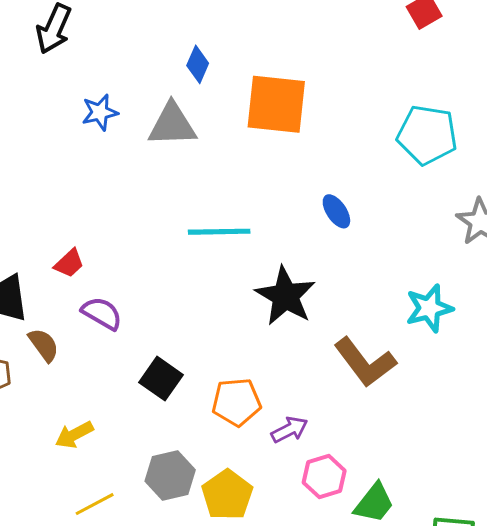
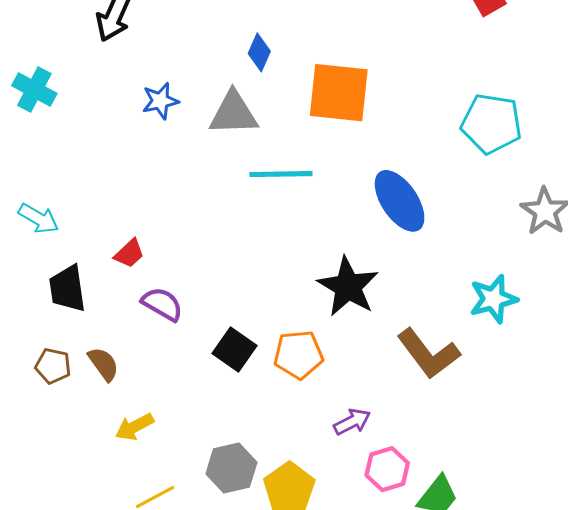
blue ellipse: (336, 211) -> (400, 201), size x1.8
cyan line: (219, 232) -> (281, 174), moved
brown semicircle: (44, 345) -> (103, 364), moved
black square: (161, 379) -> (234, 349), moved
orange pentagon: (236, 402) -> (298, 355), moved

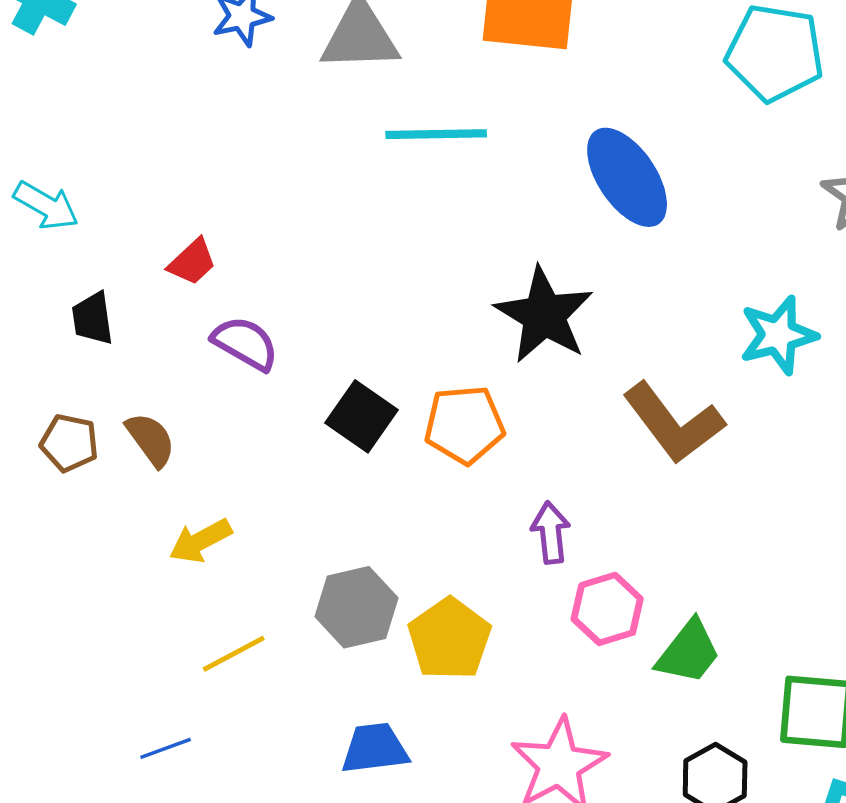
black trapezoid: (67, 289) -> (93, 318), size x0.7
purple arrow: (352, 422) -> (551, 533), turned -69

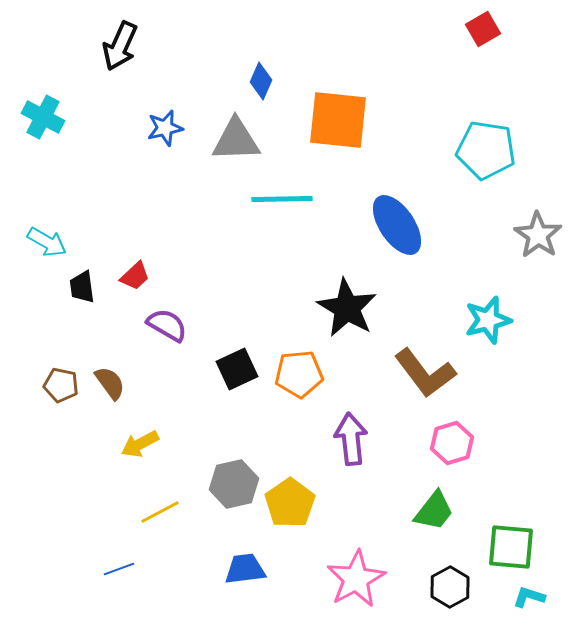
black trapezoid: (93, 318) -> (82, 287), moved
black square: (361, 416) -> (237, 369), turned 30
purple arrow: (551, 533) -> (351, 439), size x1.4
pink hexagon: (607, 609) -> (452, 443), moved

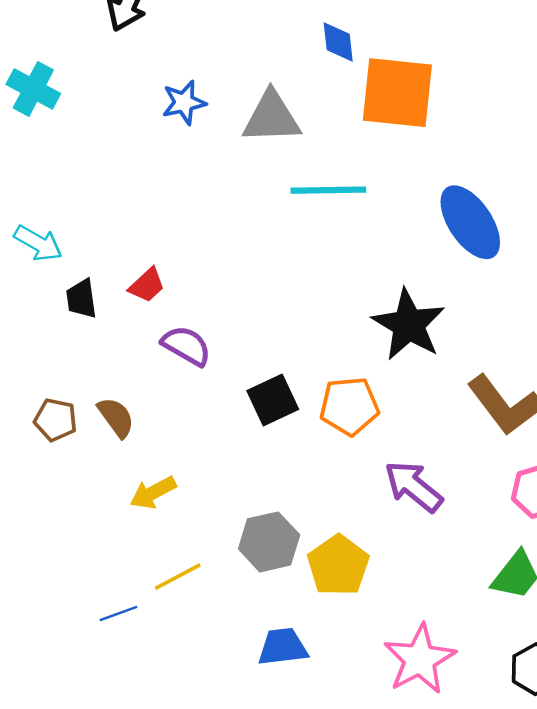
blue diamond: (261, 81) -> (338, 42), moved, turned -30
purple arrow: (351, 439) -> (413, 486), turned -45
blue line: (119, 569) -> (118, 614), moved

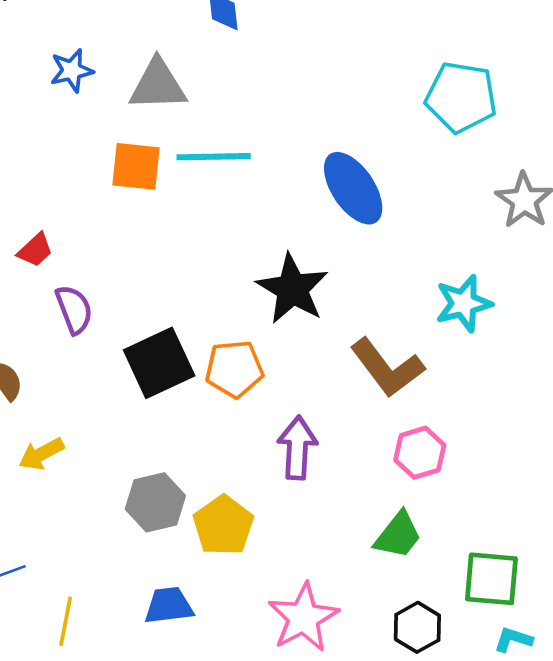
orange square: (397, 93) -> (136, 166), moved, size x0.7
purple semicircle: (186, 346) -> (74, 309), turned 39
black square: (273, 400) -> (159, 363), size x1.4
purple arrow: (413, 486) -> (297, 448), turned 54
yellow line: (178, 577) -> (66, 621), moved, turned -51

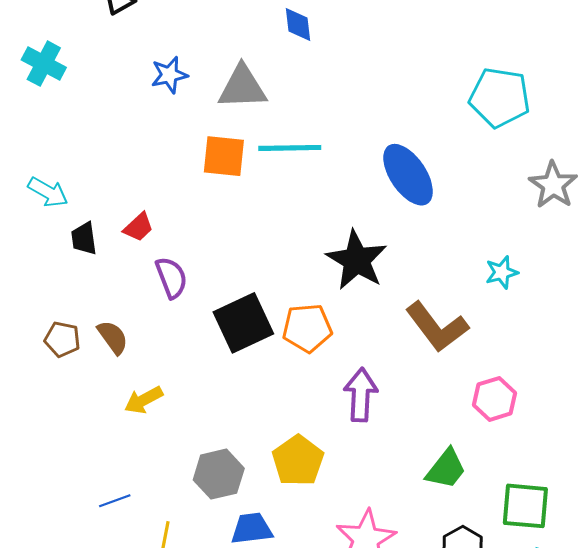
cyan star: (464, 303) -> (502, 272), size x0.7
pink hexagon: (420, 453) -> (494, 399), moved
gray hexagon: (155, 502) -> (219, 474), moved

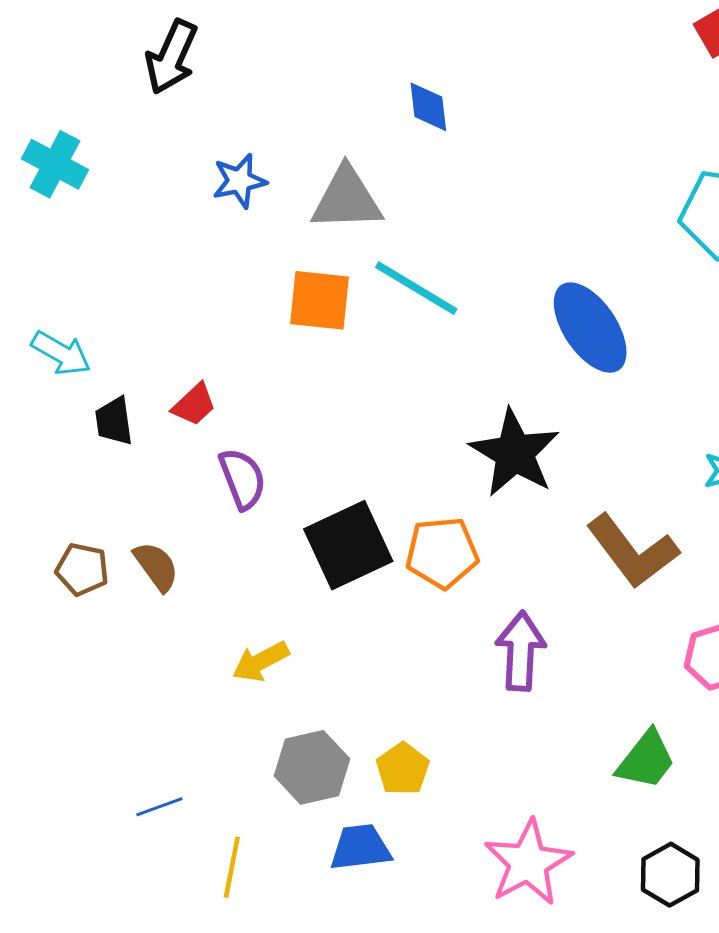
cyan line: (290, 148) -> (416, 288), turned 32
yellow arrow: (144, 400) -> (261, 662), moved
yellow pentagon: (298, 461) -> (403, 769), moved, size x0.7

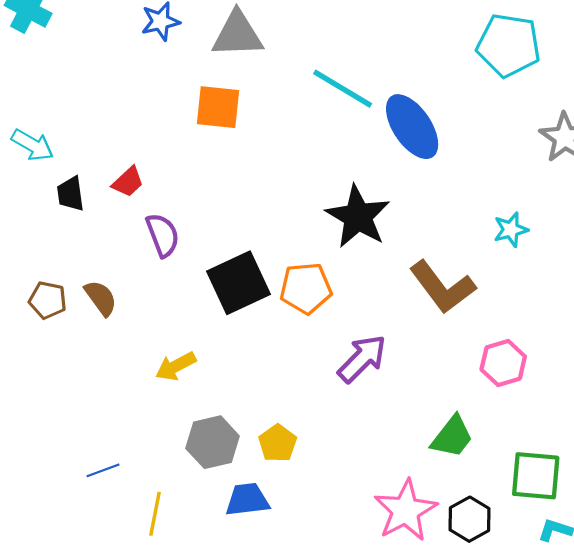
cyan line: (416, 288) -> (343, 89), moved
purple arrow: (521, 651) -> (362, 359), turned 42
pink star: (528, 863) -> (406, 511), moved

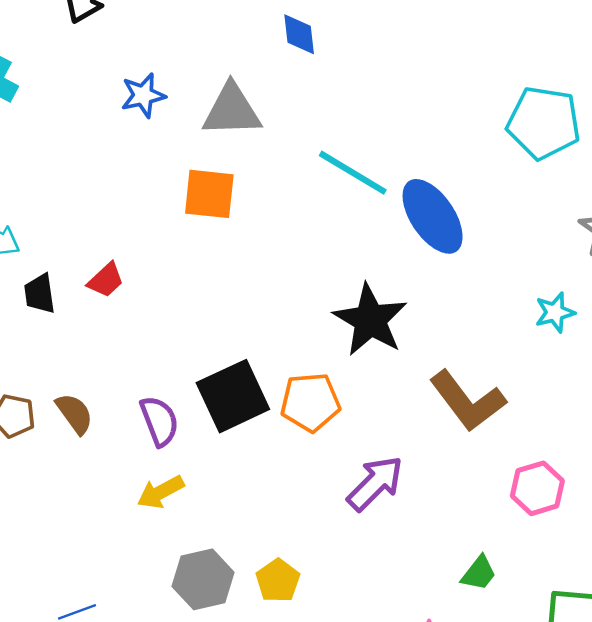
cyan star: (511, 230) -> (555, 312), moved
purple semicircle: (163, 235) -> (159, 421), moved
green trapezoid: (452, 437) -> (479, 573), size x0.7

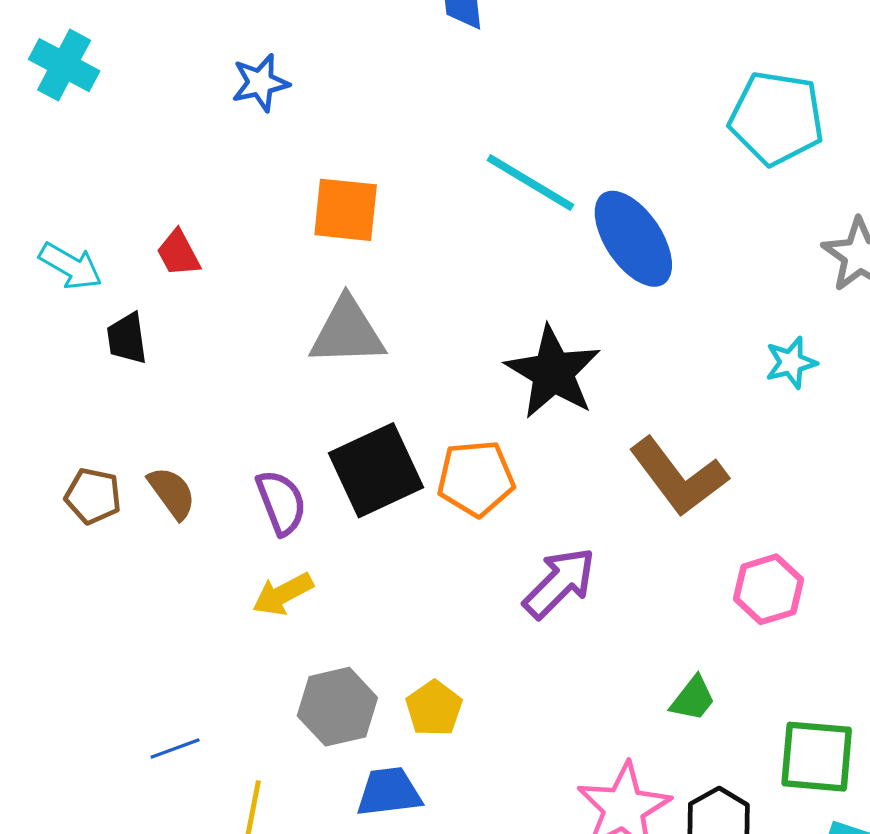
gray triangle: (232, 110) -> (347, 332), moved
red trapezoid: (106, 280) -> (178, 253), moved, turned 105

